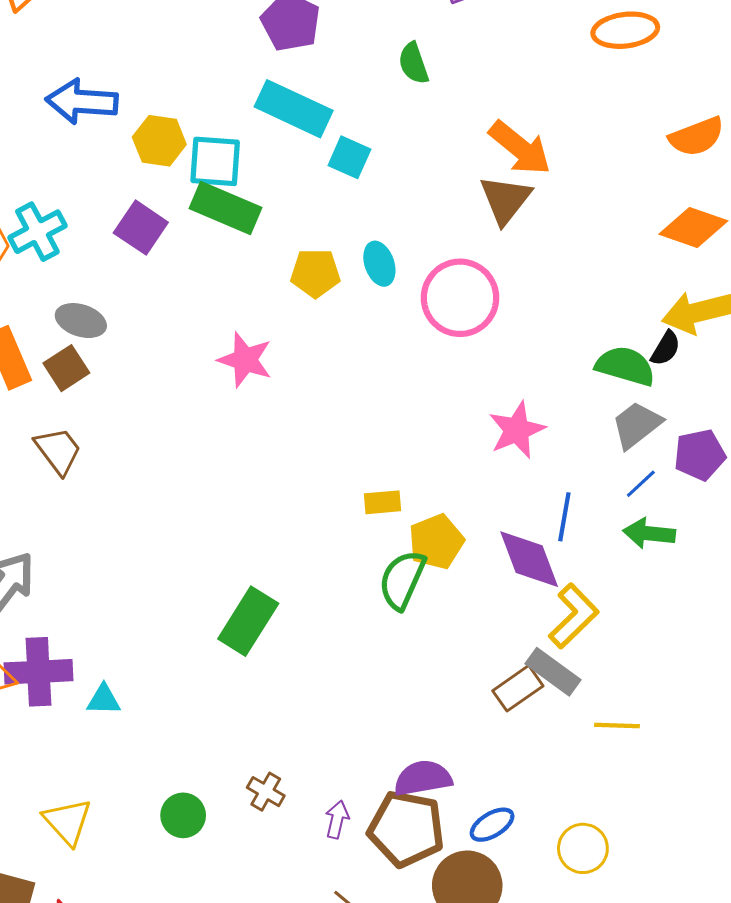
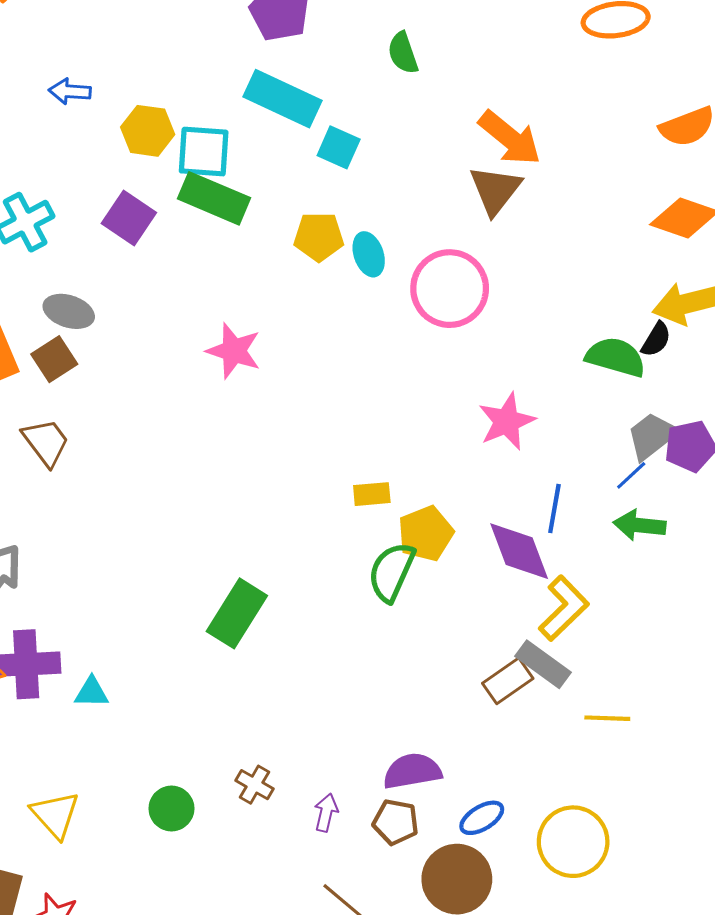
blue arrow: (82, 101) -> (70, 91), size x0.6
yellow pentagon: (315, 273) -> (319, 237), moved
gray trapezoid: (637, 425) -> (652, 436), moved
brown pentagon: (406, 829) -> (396, 822), size x0.6
yellow circle: (583, 848) -> (573, 842), size x1.4

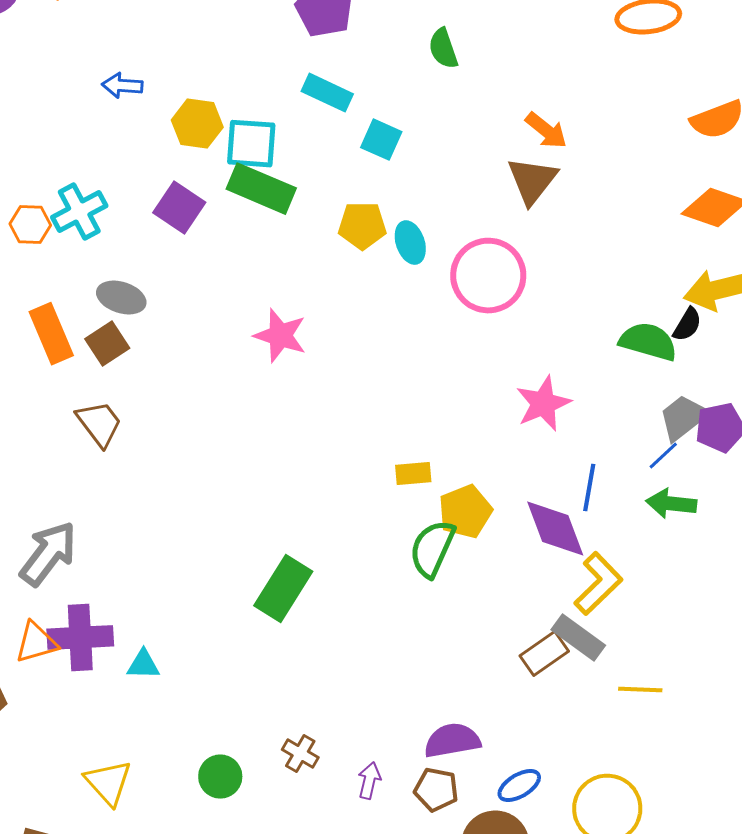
cyan rectangle: (283, 99) -> (327, 93), size x0.7
orange arrow: (510, 138) -> (546, 131), size x0.7

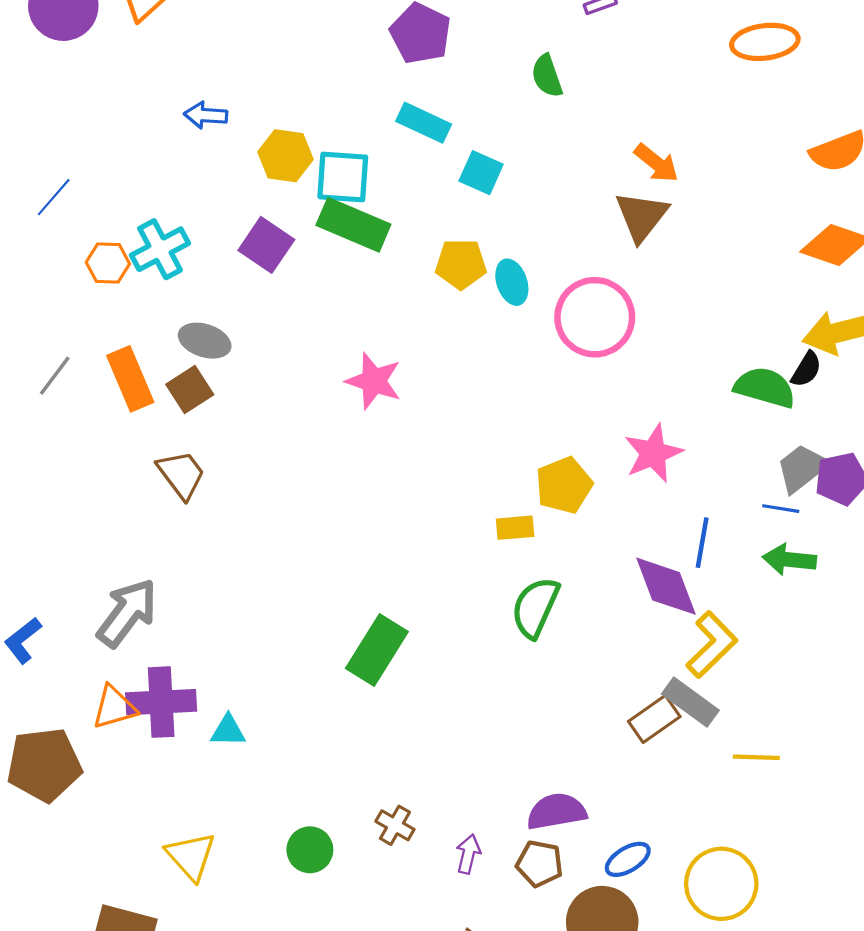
blue line: (663, 456) -> (781, 509), turned 52
yellow pentagon: (465, 512) -> (564, 485), moved

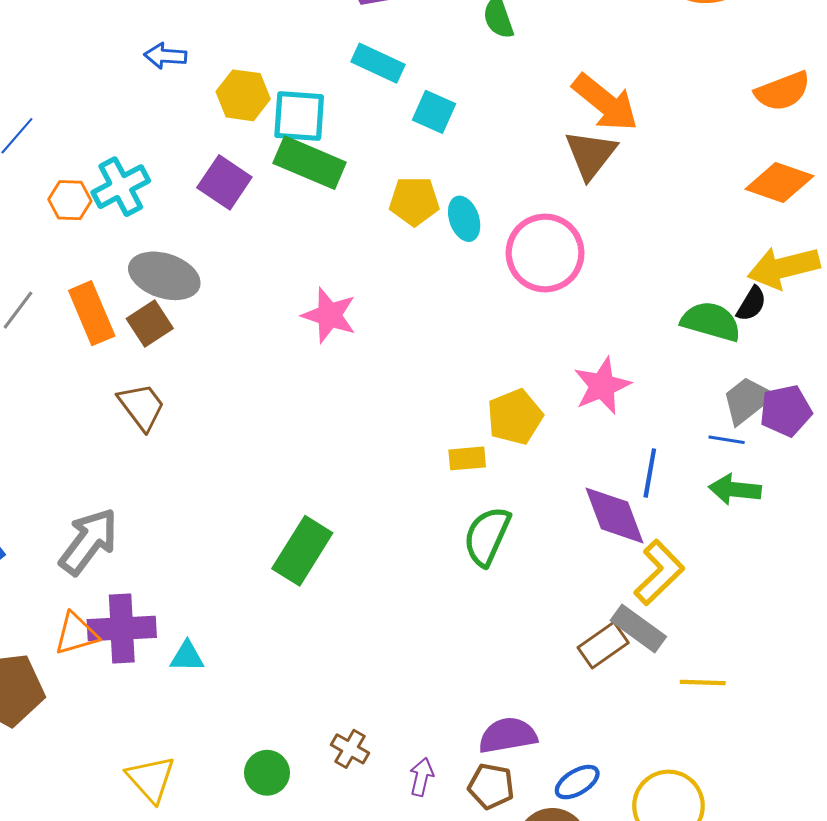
orange arrow: (656, 163) -> (605, 103), size x1.5
gray ellipse: (205, 341) -> (164, 276), size x1.4
green rectangle: (377, 650) -> (302, 551), moved

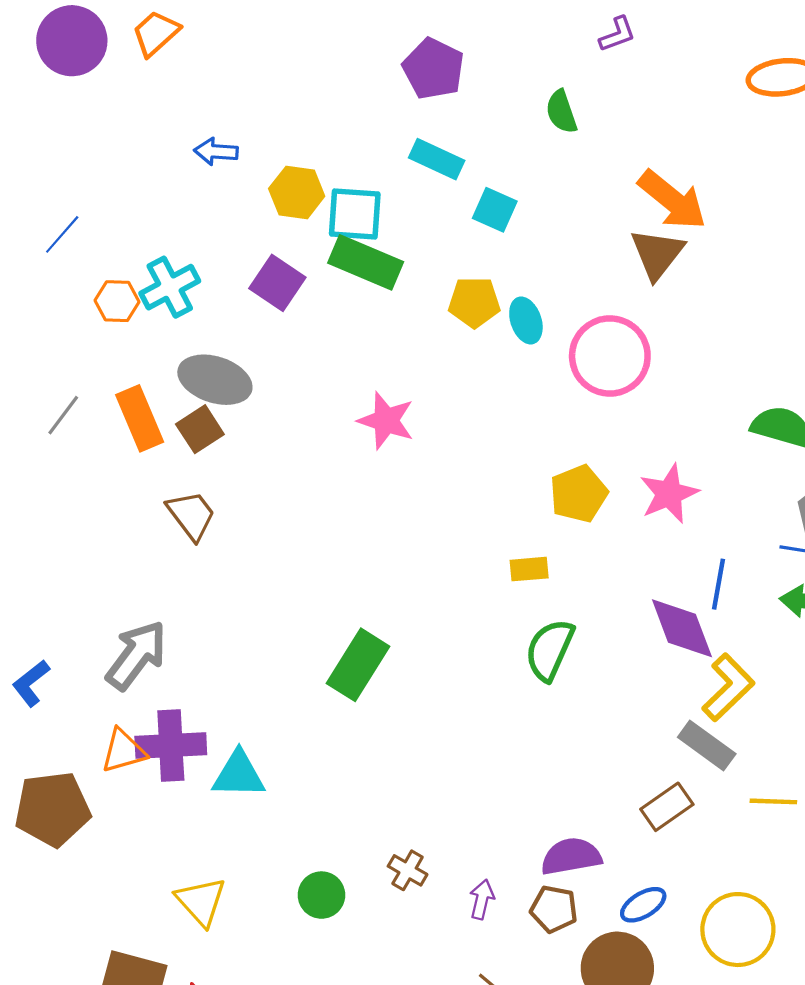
yellow pentagon: (515, 417) -> (579, 494), moved
brown rectangle: (603, 645) -> (667, 807), moved
cyan triangle: (187, 657) -> (239, 775), size x1.5

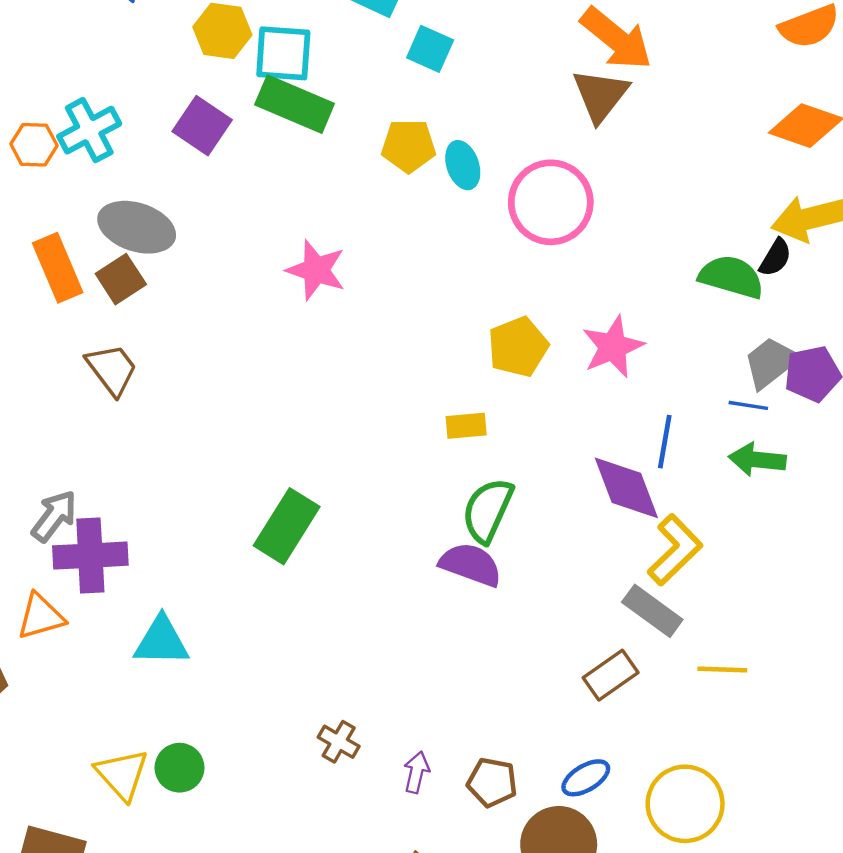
gray arrow: (136, 655) -> (54, 516), size x0.7
purple cross: (171, 746) -> (90, 556), moved
purple semicircle: (571, 856) -> (471, 565), moved, turned 30
green circle: (321, 895) -> (180, 768), moved

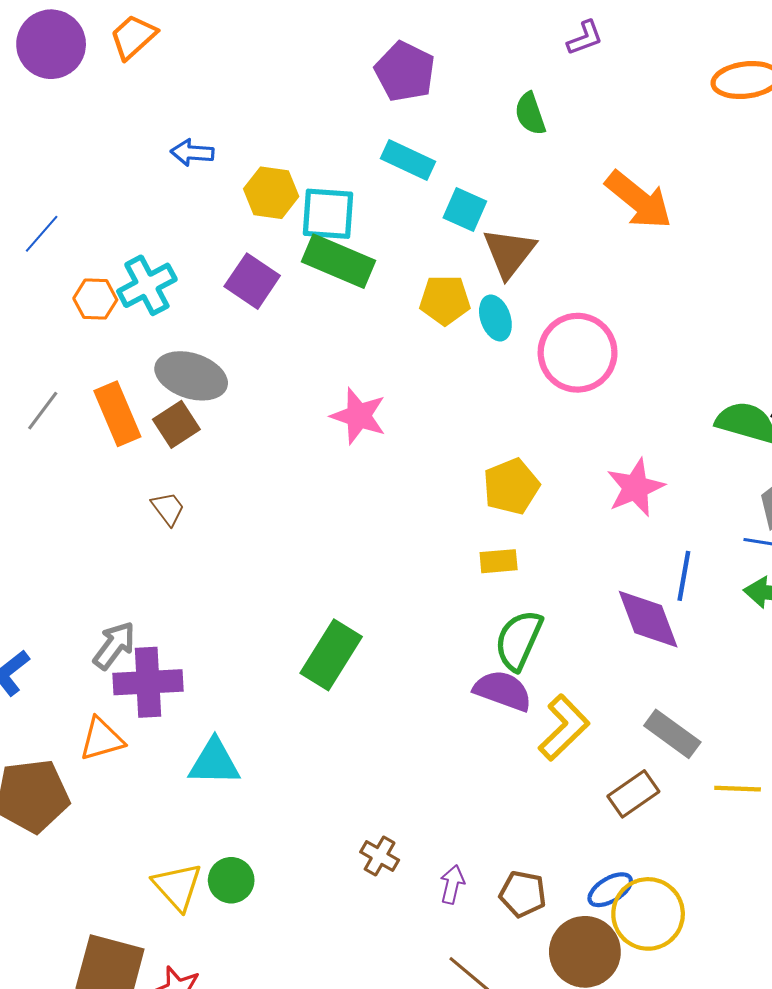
brown triangle: (600, 95) -> (509, 253), moved
yellow pentagon: (518, 347) -> (511, 486), moved
brown trapezoid: (112, 369) -> (168, 509), size x0.7
yellow L-shape: (675, 550) -> (564, 728), moved
yellow circle: (685, 804) -> (648, 914), moved

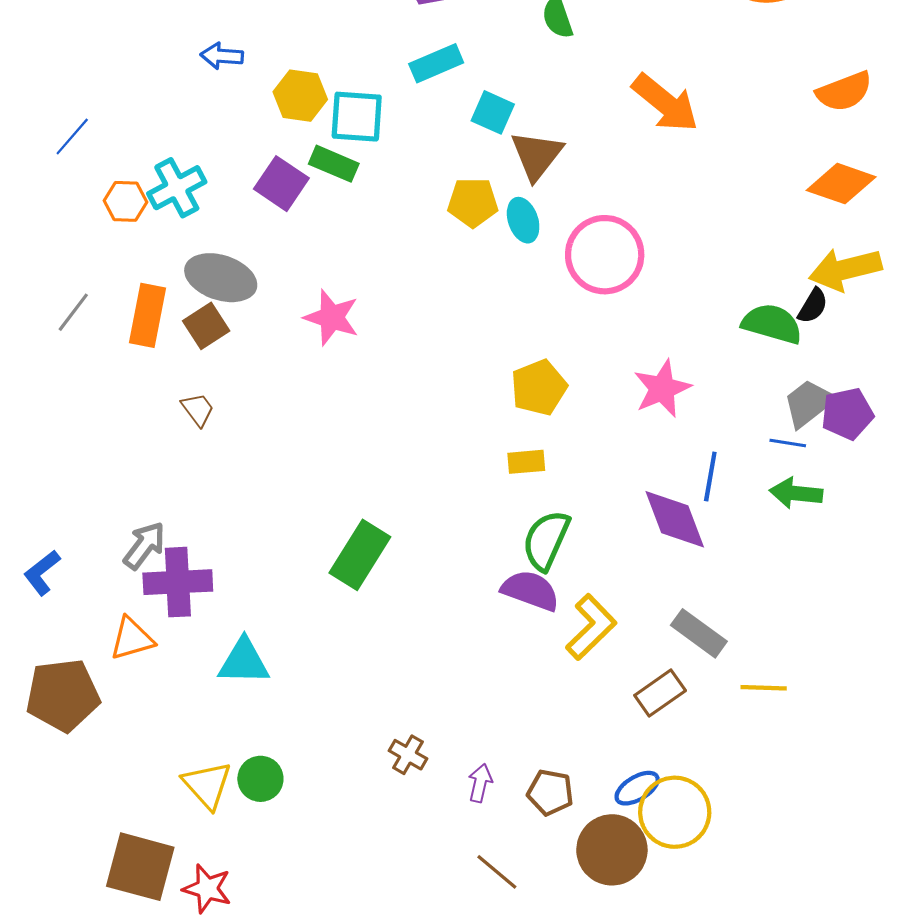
cyan rectangle: (408, 160) -> (436, 63), turned -48
green rectangle: (339, 261) -> (334, 164), moved, size x0.7
orange rectangle: (117, 414) -> (148, 315), turned 34
pink star: (359, 416) -> (332, 317), moved

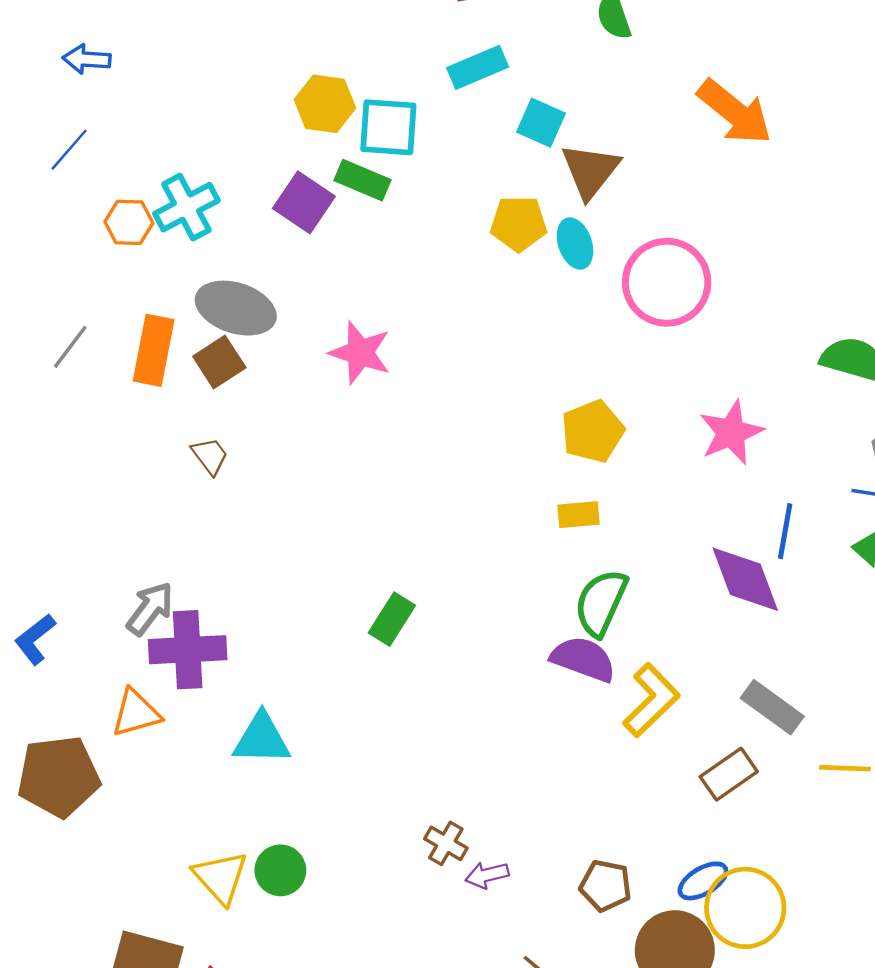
blue arrow: (222, 56) -> (87, 59), moved
green rectangle: (360, 555) -> (392, 619), size x0.7
purple arrow: (480, 783) -> (487, 875), moved, turned -117

